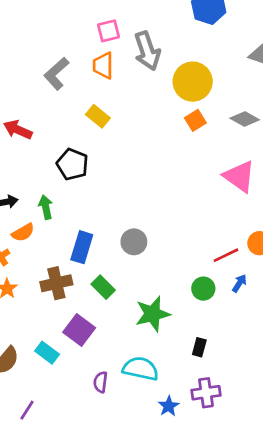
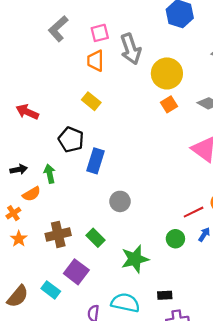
gray L-shape: (56, 74) -> (58, 29), moved
blue rectangle: (82, 247) -> (95, 161), moved
black rectangle: (199, 347) -> (165, 295), moved, turned 72

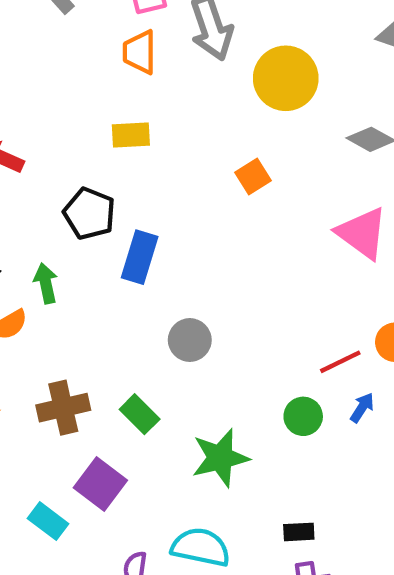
yellow rectangle: (91, 101) -> (131, 135), turned -42
orange square: (169, 104) -> (253, 176), moved
black rectangle: (165, 295) -> (299, 532), moved

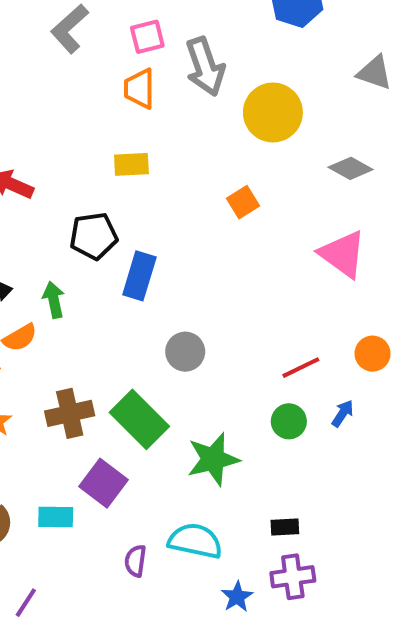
black pentagon: (89, 214) -> (94, 236), turned -30
red line: (340, 362) -> (301, 368), moved
green rectangle: (140, 414) -> (139, 419), size x1.6
cyan rectangle: (48, 521) -> (56, 517), turned -36

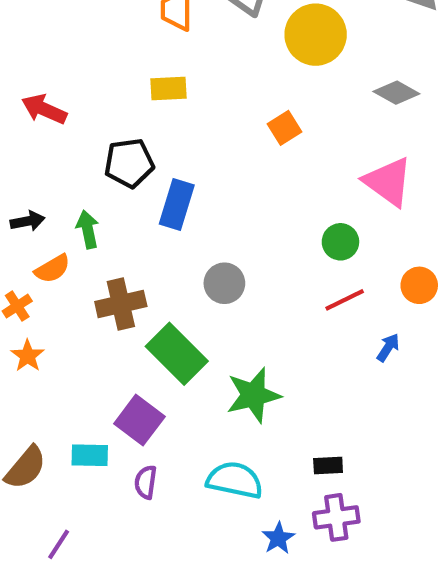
brown cross: (70, 413) -> (121, 304), moved
green circle: (289, 421) -> (340, 242), moved
purple semicircle: (135, 561) -> (146, 482), moved

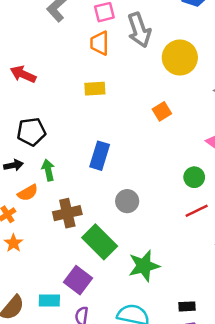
red arrow: (44, 109) -> (23, 74), moved
black pentagon: (129, 163) -> (31, 132), moved

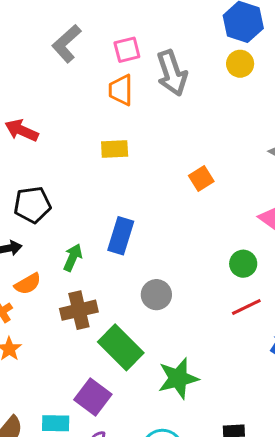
yellow circle: (180, 58) -> (240, 64), moved, size x0.6
green arrow: (48, 170) -> (73, 257), moved, turned 36

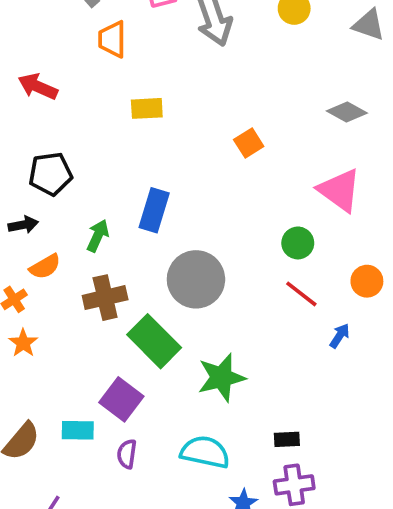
orange trapezoid: (121, 90) -> (112, 39), moved
gray circle: (156, 295) -> (196, 279), size x1.6
red line: (246, 307) -> (301, 294), turned 64

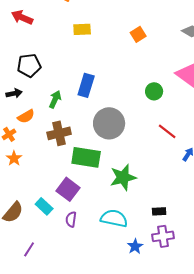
orange square: (249, 143) -> (138, 34), moved
green circle: (298, 243) -> (154, 91), moved
green rectangle: (154, 341) -> (86, 157), turned -36
cyan rectangle: (78, 430) -> (44, 206), turned 42

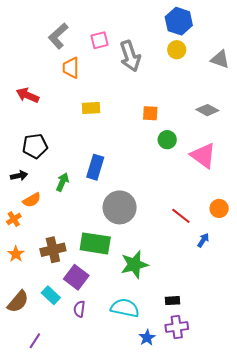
orange square: (138, 34) -> (150, 113), turned 35
green circle: (154, 91) -> (167, 140), moved
brown cross: (59, 133) -> (53, 250), moved
orange star: (14, 158) -> (16, 254), moved

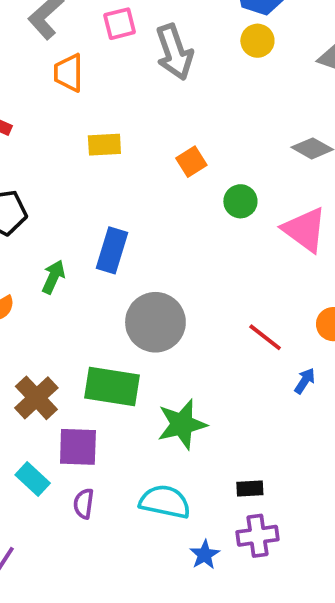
orange square: (150, 113) -> (191, 162), moved, turned -35
brown cross: (53, 250) -> (36, 398), turned -30
purple square: (76, 277) -> (78, 447), turned -35

